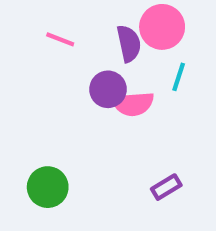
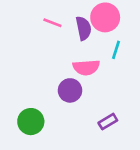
pink line: (60, 39) -> (52, 23), moved
purple circle: (108, 89) -> (70, 90), moved

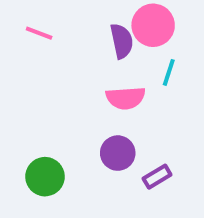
pink line: (52, 23) -> (39, 33), moved
purple circle: (70, 90) -> (118, 153), moved

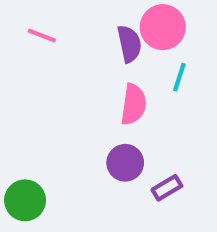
pink semicircle: (126, 98) -> (134, 104), turned -78
green circle: (45, 177) -> (25, 200), moved

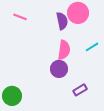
cyan line: (179, 77) -> (92, 47), moved, turned 40
purple circle: (125, 163) -> (59, 69), moved

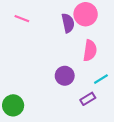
cyan line: (92, 47) -> (101, 79), moved
pink semicircle: (64, 50) -> (90, 50), moved

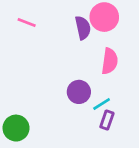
cyan line: (101, 79) -> (102, 104), moved
purple rectangle: (88, 99) -> (107, 120), turned -40

